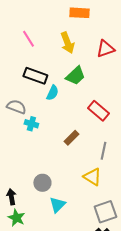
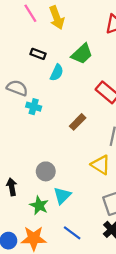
yellow arrow: (67, 43) -> (57, 18), moved
black rectangle: (35, 76) -> (38, 54), size x0.6
green star: (16, 218) -> (39, 205), moved

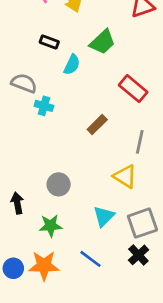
cyan triangle: (62, 196) -> (104, 216), moved
green star: (39, 205) -> (51, 226), turned -30

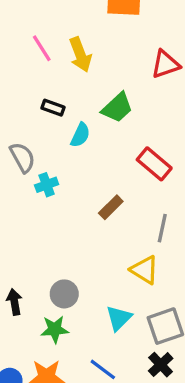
gray semicircle: (24, 83) -> (22, 157), turned 40
cyan cross: (44, 106) -> (47, 185), turned -36
gray circle: (59, 184) -> (64, 294), moved

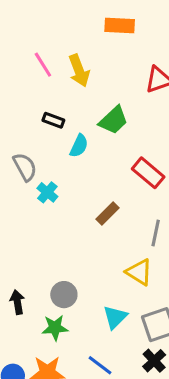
cyan cross: (47, 185) -> (47, 192), turned -30

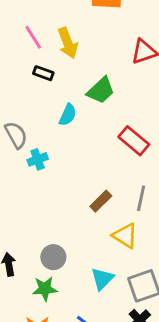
black rectangle: (53, 120) -> (43, 73), moved
cyan cross: (47, 192) -> (38, 159), turned 30
brown rectangle: (108, 213) -> (101, 201), moved

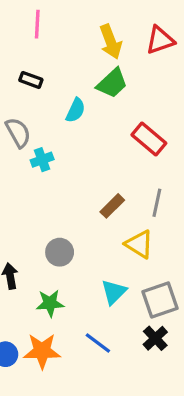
pink line: (33, 37) -> (37, 24), turned 35
yellow arrow: (68, 43) -> (111, 42), moved
black rectangle: (43, 73) -> (31, 80), moved
gray circle: (53, 257) -> (60, 252), moved

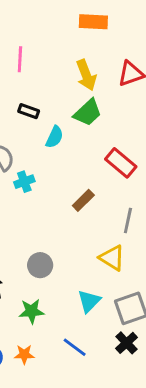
black rectangle: (31, 80) -> (29, 111), moved
brown rectangle: (112, 206) -> (83, 200), moved
orange star: (42, 351) -> (24, 354), size x0.6

